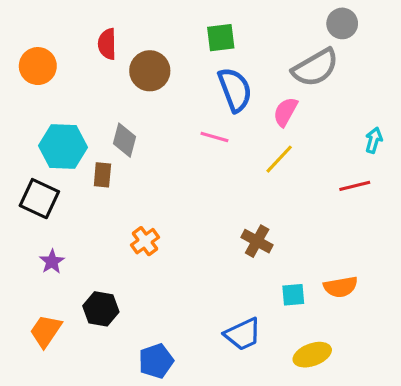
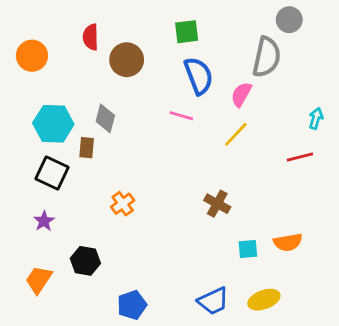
gray semicircle: (315, 68) -> (267, 57), turned -48
black square: (39, 199) -> (52, 173), moved
blue trapezoid: (243, 334) -> (213, 301), moved

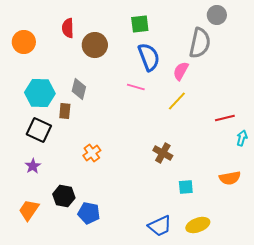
cyan arrow: (316, 118) -> (242, 138), moved
orange semicircle: (288, 242) -> (230, 178), moved
blue pentagon: (132, 305) -> (89, 213), moved, turned 30

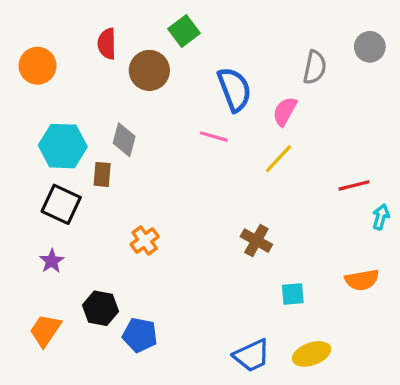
gray circle: (217, 15) -> (370, 47), moved
green square: (140, 24) -> (184, 31), moved, turned -30
gray semicircle: (200, 43) -> (315, 67), size x0.7

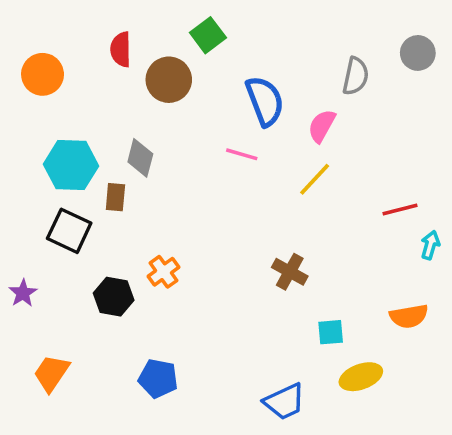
purple star: (52, 261) -> (23, 293), moved
black hexagon: (101, 308) -> (114, 297), moved
yellow ellipse: (312, 354) -> (361, 377), moved

